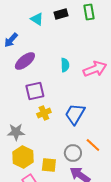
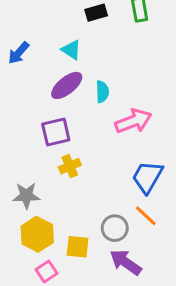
cyan triangle: (37, 19) -> (71, 50), moved
purple ellipse: (25, 61) -> (67, 85), moved
pink arrow: (95, 69) -> (133, 121), moved
blue trapezoid: (75, 114) -> (147, 177), moved

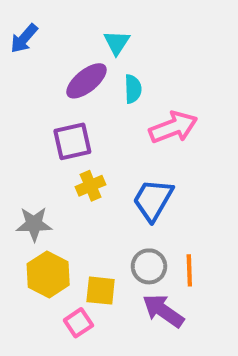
cyan triangle: (71, 50) -> (117, 43), moved, turned 30
blue trapezoid: (147, 177) -> (153, 200), moved
orange line: (146, 216) -> (189, 270), moved, turned 45
pink square: (47, 272) -> (78, 323), moved

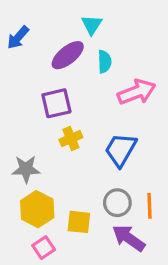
blue arrow: (24, 39) -> (18, 38), moved
pink square: (78, 323) -> (44, 248), moved

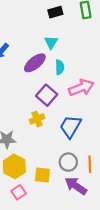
purple square: (56, 103) -> (47, 95), moved, turned -36

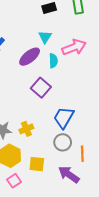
pink arrow: (81, 88) -> (74, 47), moved
yellow cross: (37, 119) -> (26, 129), moved
gray circle: (68, 162) -> (63, 142), moved

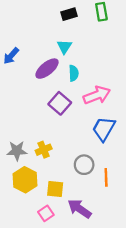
pink arrow: (74, 47) -> (97, 95), moved
blue trapezoid: (64, 118) -> (104, 129), moved
purple arrow: (69, 174) -> (79, 209), moved
pink square: (14, 181) -> (46, 213), moved

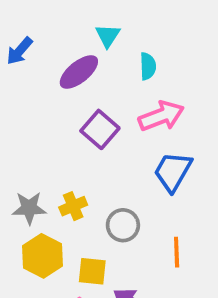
cyan semicircle: (74, 73) -> (148, 66), moved
gray circle: (84, 165) -> (123, 225), moved

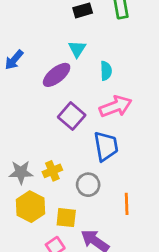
blue trapezoid: (173, 172) -> (106, 146), moved, turned 140

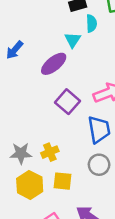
cyan semicircle: (106, 71) -> (91, 23), moved
gray circle: (88, 185) -> (99, 165), moved
yellow square: (66, 218) -> (62, 181), moved

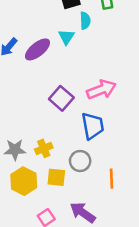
purple ellipse: (54, 64) -> (37, 49), moved
gray circle: (99, 165) -> (80, 161), moved

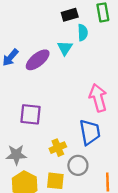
pink arrow: (101, 90) -> (98, 98), turned -84
purple square: (61, 98) -> (31, 114), moved, turned -35
yellow cross: (44, 148) -> (58, 148), moved

